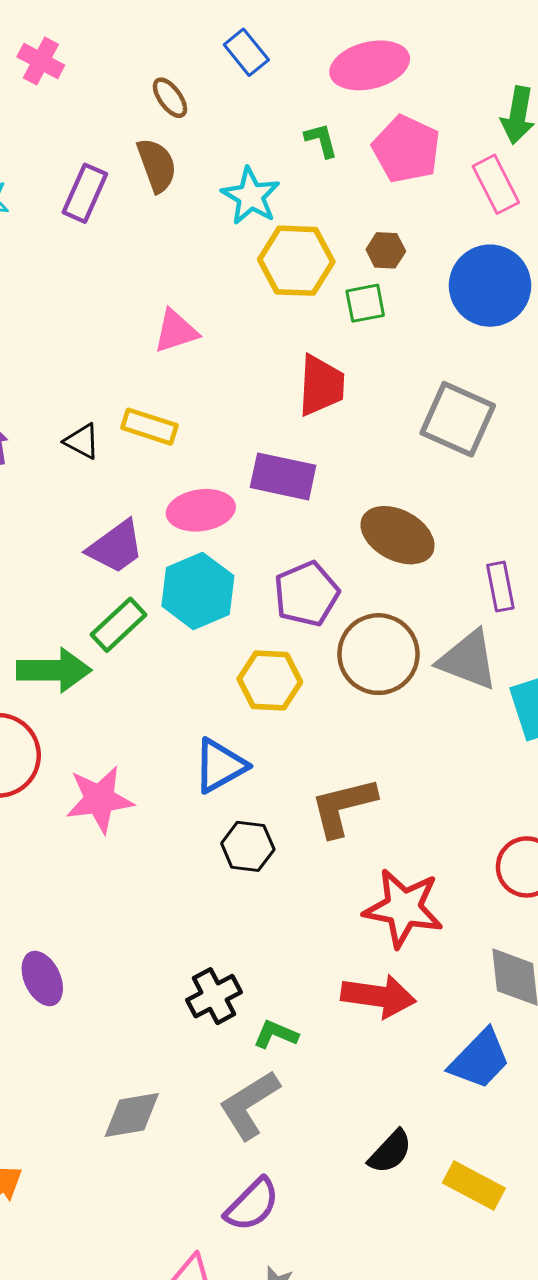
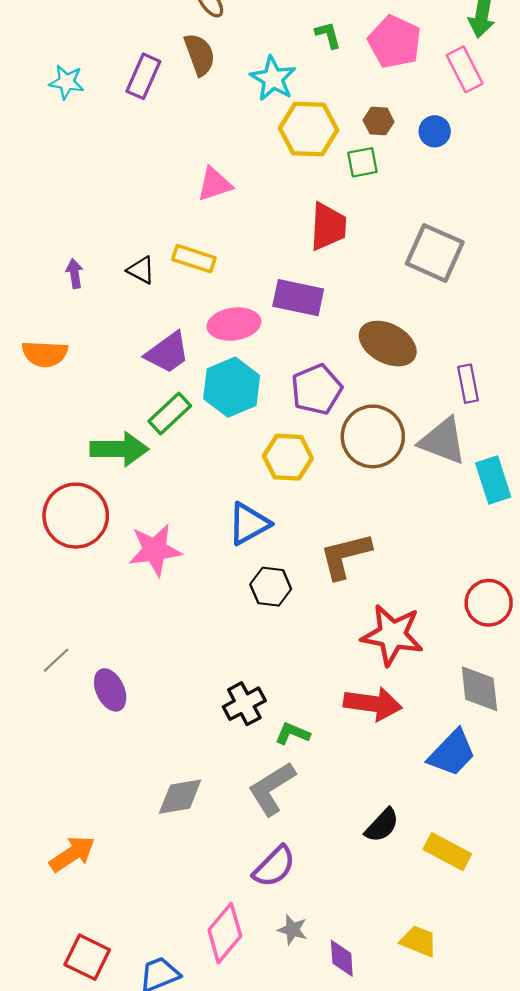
blue circle: (490, 286) -> (435, 131), moved, size x0.5

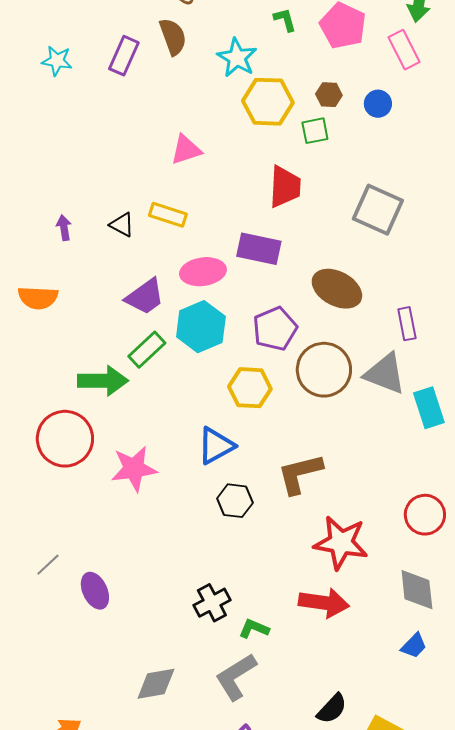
blue trapezoid: (452, 753) -> (414, 646), moved, size x0.6

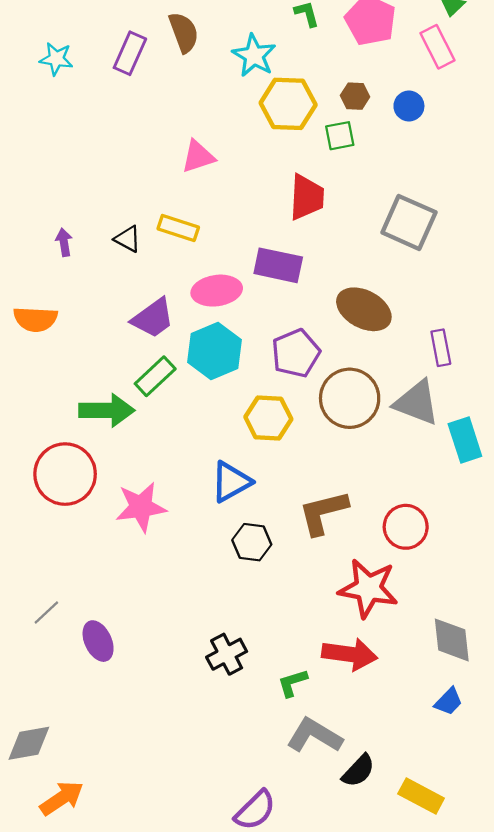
red circle: (425, 515) -> (406, 527), moved
green L-shape: (254, 629) -> (292, 683), moved, turned -40
gray L-shape: (236, 677) -> (314, 736), moved, turned 63
gray diamond: (156, 684) -> (29, 743), moved

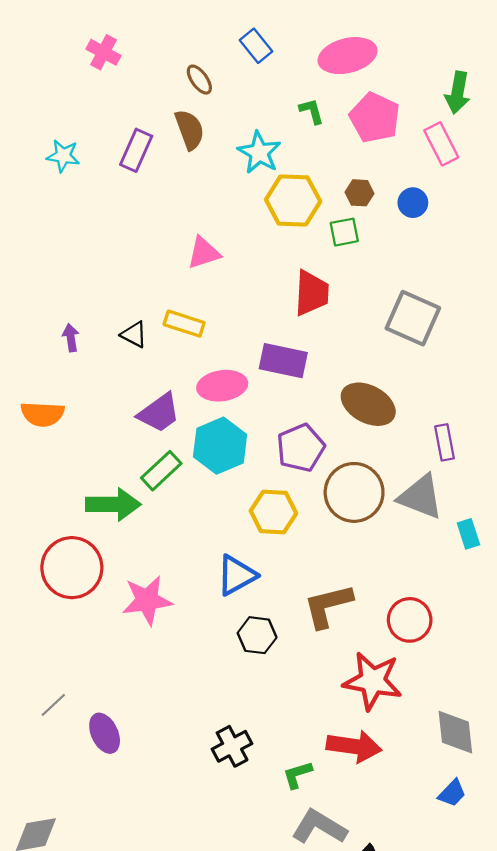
cyan rectangle: (465, 440) -> (468, 534), size x0.7

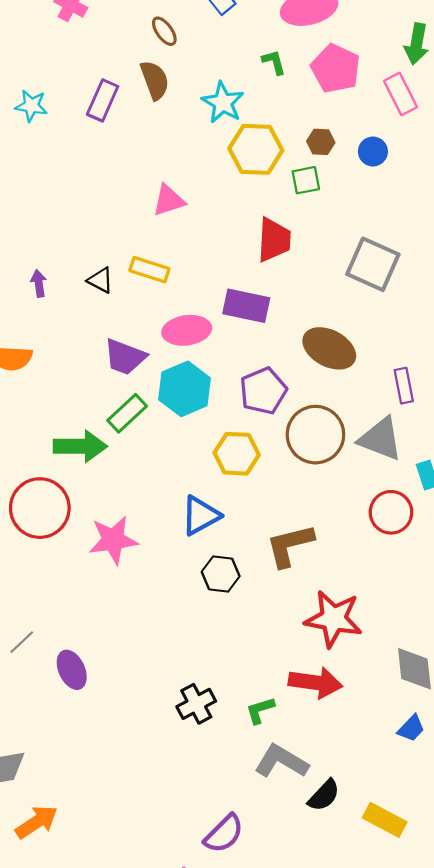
purple trapezoid: (159, 413) -> (125, 357), turned 57
red circle: (410, 620) -> (391, 512), moved
black cross: (232, 746) -> (196, 704), moved

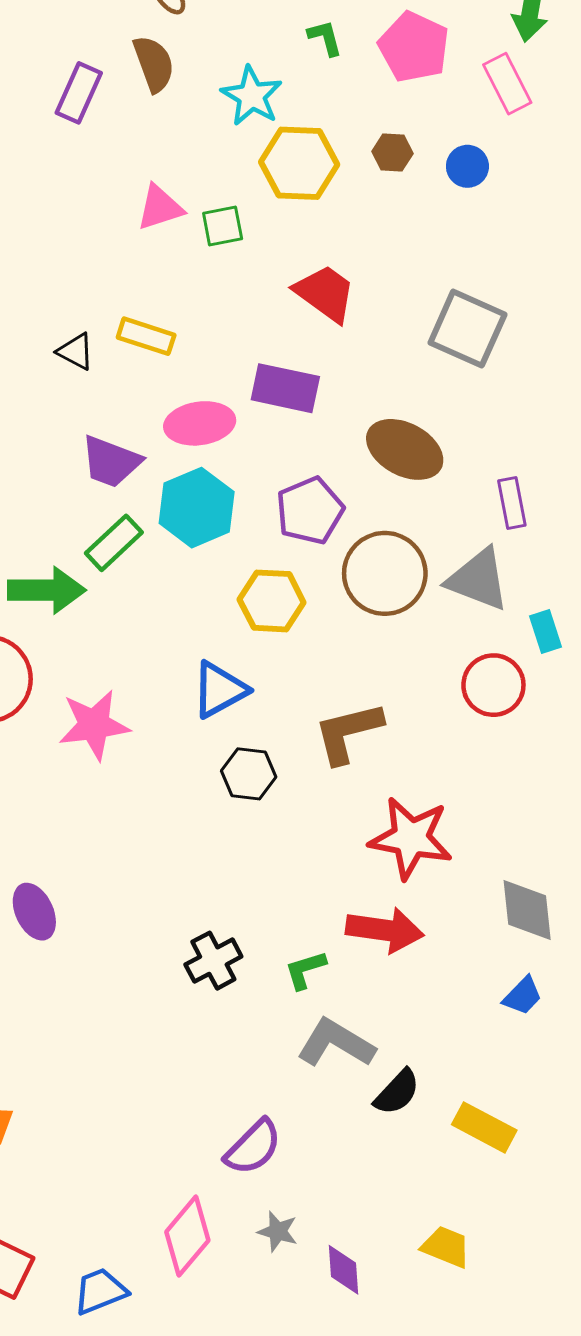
green square: (306, 180) -> (223, 226), moved
pink triangle: (169, 200) -> (160, 208), moved
red trapezoid: (274, 240) -> (325, 293), turned -57

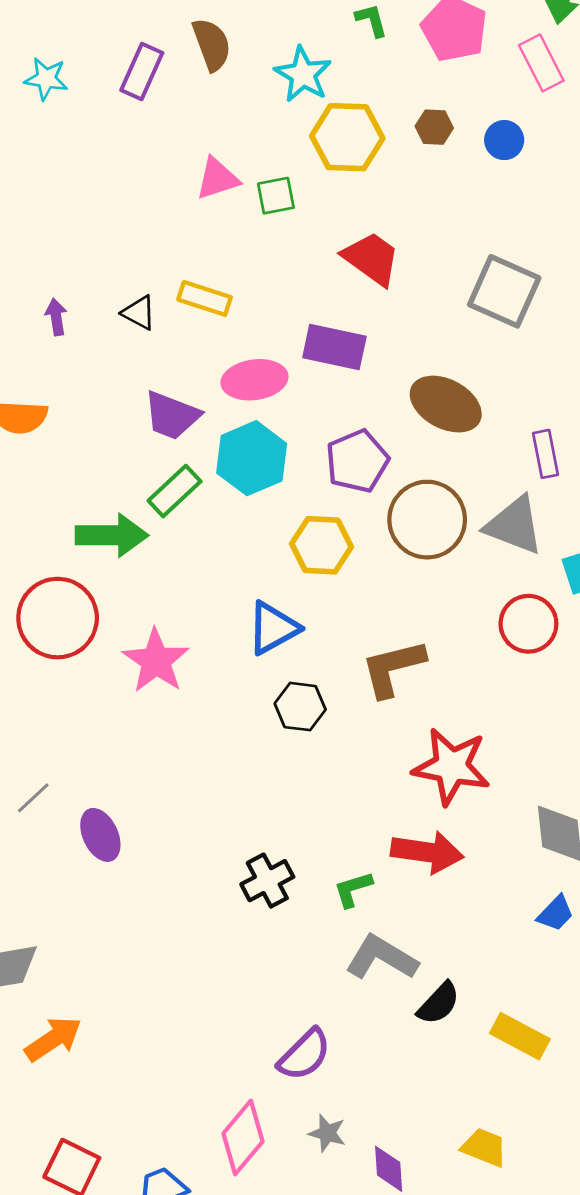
pink star: (94, 725) -> (156, 661), turned -30

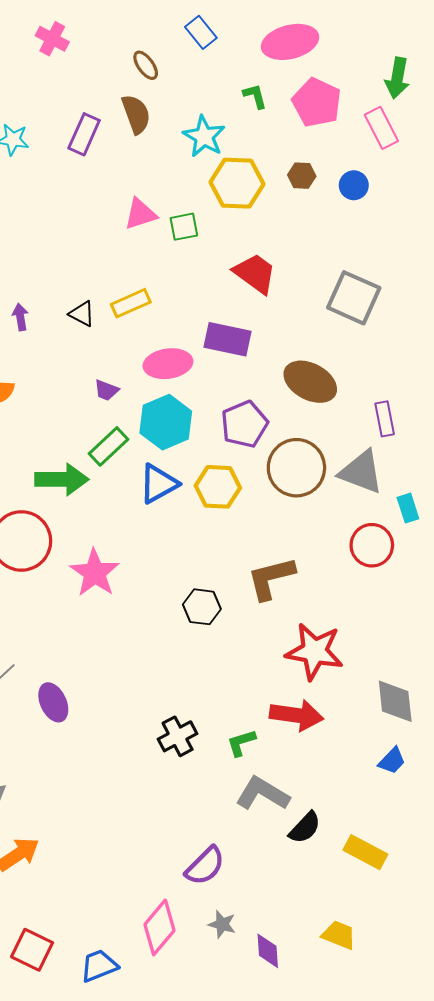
yellow rectangle: (205, 298) -> (131, 303), turned -42
purple trapezoid: (172, 415) -> (106, 390), size x0.6
blue triangle: (273, 628) -> (158, 484), moved

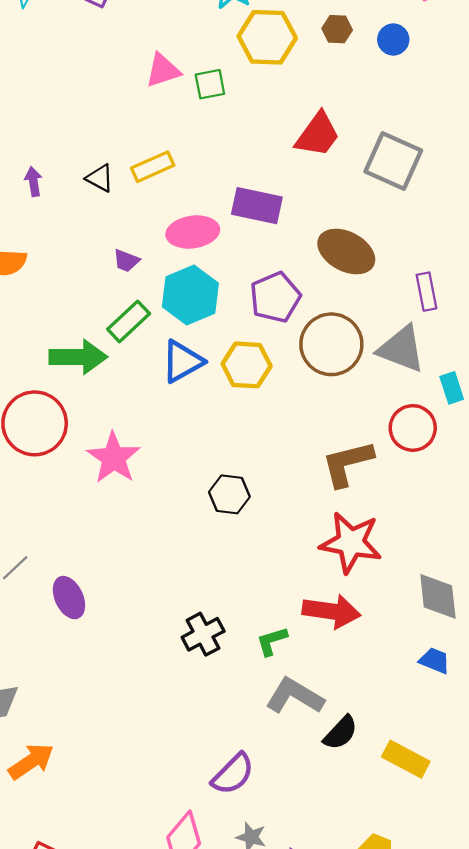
red trapezoid: (255, 273) -> (318, 135), moved, turned 90
brown L-shape: (271, 578) -> (347, 463), moved
blue trapezoid: (392, 761) -> (435, 661), turned -112

